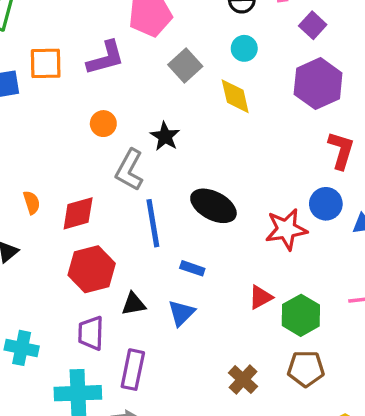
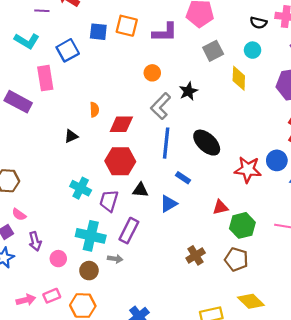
cyan cross: (22, 348) -> (81, 188), moved

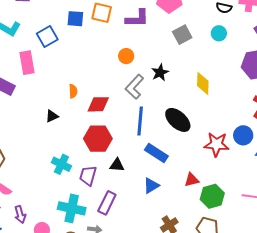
yellow diamond: (239, 78) -> (203, 83), moved
blue rectangle: (183, 178) -> (156, 153), size x1.6
blue triangle: (169, 204) -> (151, 186), moved

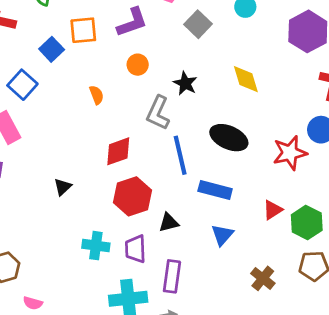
blue square: (75, 19) -> (52, 49), turned -30
orange circle: (126, 56) -> (138, 65), moved
orange semicircle: (73, 91) -> (97, 95), moved

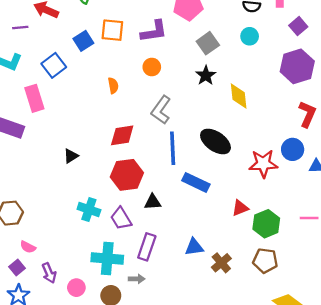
black star: (185, 83) -> (206, 75), moved
blue triangle: (222, 235) -> (194, 247), moved, turned 30
purple trapezoid: (135, 249) -> (121, 218), turned -40

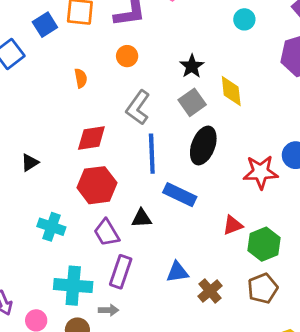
gray square: (208, 43) -> (192, 102), moved
black ellipse: (215, 141) -> (203, 145), turned 76
black triangle: (153, 202) -> (142, 218), moved
purple trapezoid: (121, 218) -> (107, 233), moved
brown pentagon: (265, 261) -> (263, 288), turned -30

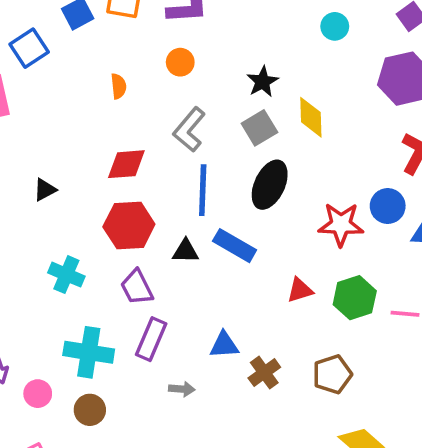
black triangle: (142, 218) -> (185, 251), moved
green hexagon: (264, 244) -> (355, 298), moved
gray arrow: (108, 310) -> (182, 389), moved

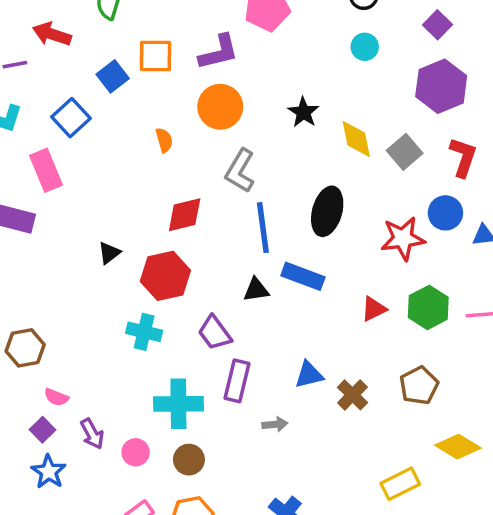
orange circle: (180, 62) -> (220, 107), size x1.6
gray square: (259, 128) -> (405, 152), moved
red hexagon: (129, 226) -> (165, 276), moved

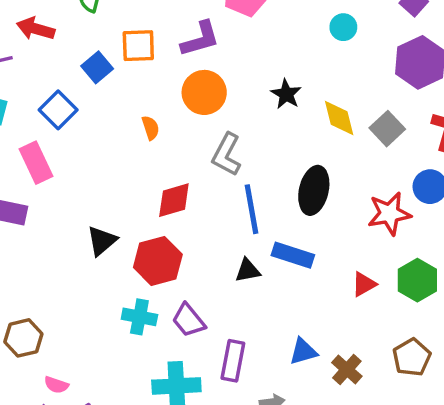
black triangle: (109, 253) -> (102, 241), size x1.4
purple trapezoid: (215, 333) -> (189, 320), moved

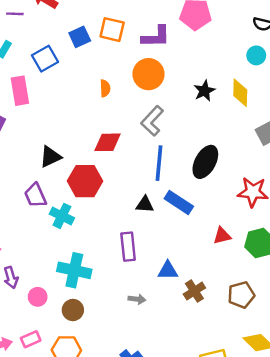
yellow diamond: (339, 118) -> (240, 93), moved
purple trapezoid: (189, 320) -> (35, 195), moved
purple rectangle: (233, 361) -> (128, 247), moved, turned -32

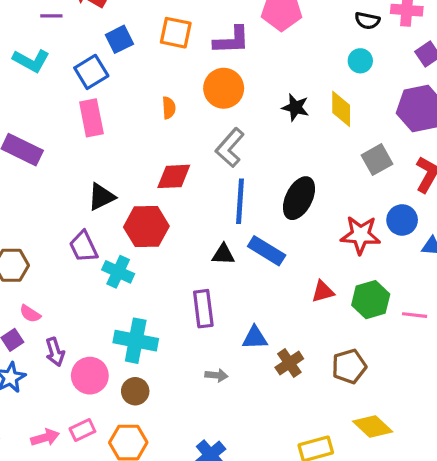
blue square: (80, 37) -> (119, 39), moved
pink rectangle: (20, 91) -> (91, 118), moved
black star: (204, 91) -> (295, 107), turned -30
pink circle: (38, 297) -> (90, 376), size x1.5

